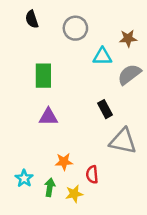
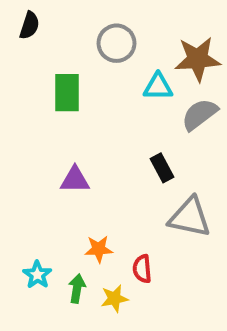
black semicircle: (32, 19) -> (29, 25), moved, turned -144
brown star: (128, 38) -> (198, 59), size x1.6
green rectangle: (43, 76) -> (67, 93), moved

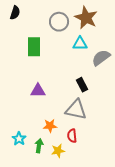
brown star: (198, 59) -> (86, 18), moved, turned 30
gray triangle: (190, 217) -> (76, 110), moved

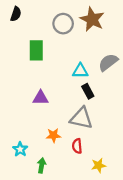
cyan triangle: (80, 44) -> (80, 71), moved
green arrow: (39, 146) -> (42, 165), moved
yellow star: (58, 151) -> (99, 165), moved

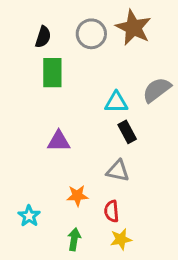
black semicircle: (16, 14) -> (43, 37), moved
gray triangle: (81, 118) -> (118, 171), size x0.7
green arrow: (42, 165) -> (74, 239), moved
yellow star: (99, 165) -> (121, 239), moved

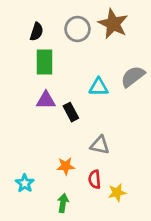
black rectangle: (127, 132) -> (71, 112), moved
purple triangle: (59, 141) -> (46, 100), moved
yellow star: (121, 239) -> (117, 193), moved

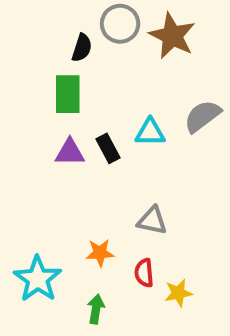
gray circle: (77, 29) -> (120, 24), moved
black semicircle: (37, 32) -> (82, 48), moved
black rectangle: (71, 112) -> (108, 148), moved
cyan star: (25, 183) -> (38, 279), size x1.6

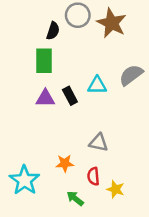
yellow star: (178, 293) -> (115, 189), turned 30
green arrow: (96, 309) -> (75, 198), moved, turned -60

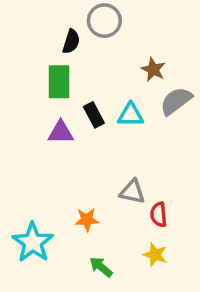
brown star: (112, 23) -> (153, 69), moved, size x0.6
black rectangle: (70, 96) -> (94, 115), moved
red semicircle: (93, 176) -> (159, 214), moved

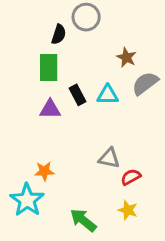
red semicircle: (159, 214) -> (131, 177), turned 66
orange star: (87, 220) -> (44, 171), moved
green arrow: (101, 267) -> (83, 220), size x1.4

